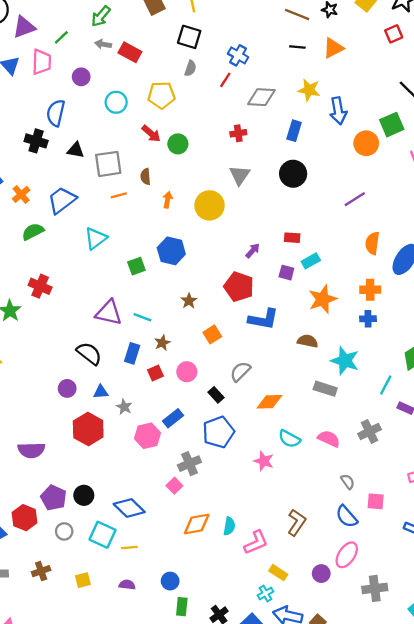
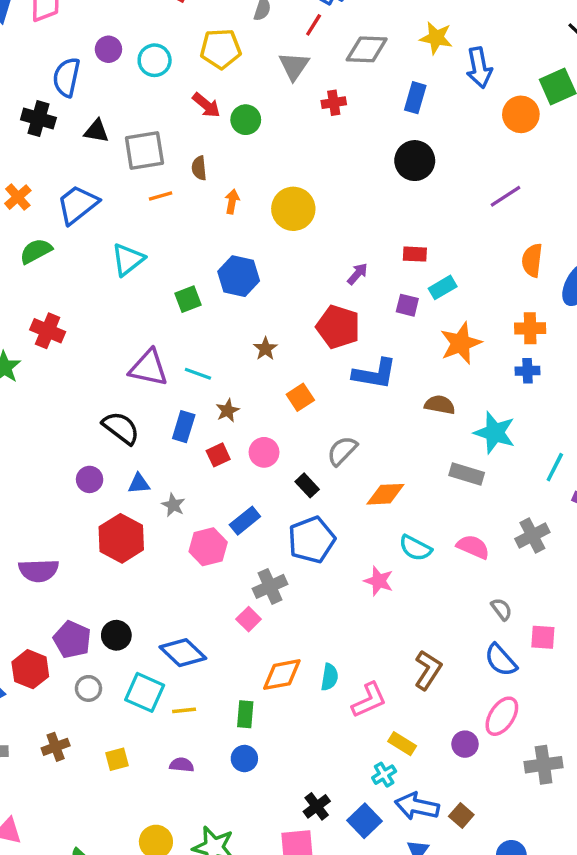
purple circle: (81, 77) -> (108, 49), moved
gray triangle: (240, 175) -> (294, 66), moved
green rectangle: (182, 607) -> (245, 714), moved

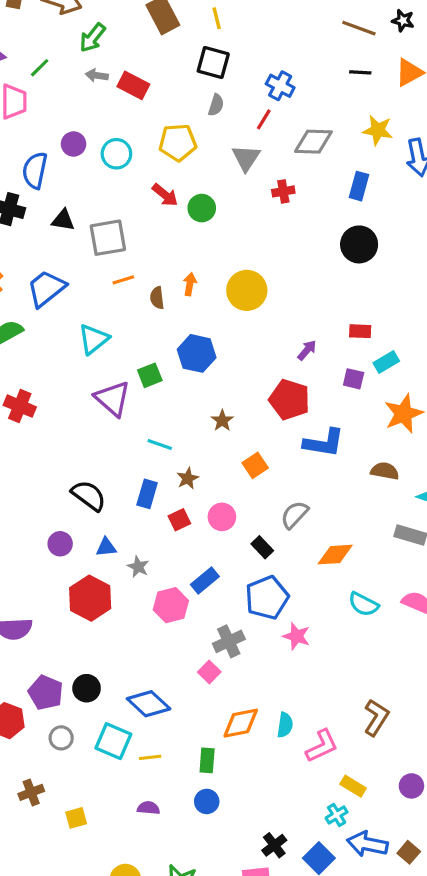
brown semicircle: (199, 168) -> (157, 298), moved
purple triangle: (149, 368) -> (113, 399), moved, turned 30
pink star: (379, 581) -> (297, 636), moved
yellow square: (117, 759) -> (76, 818), moved

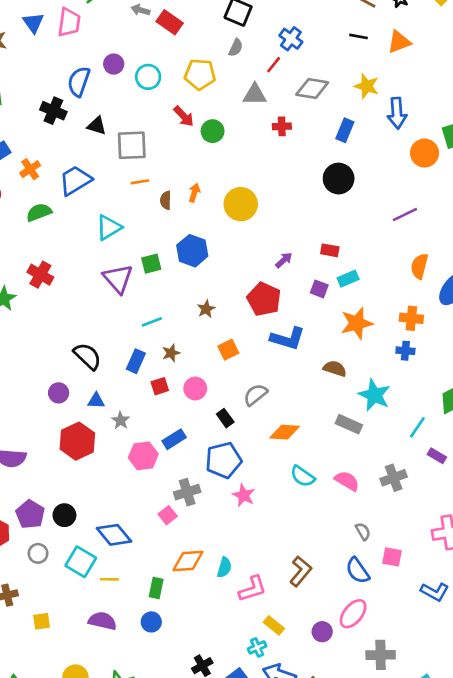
gray triangle: (246, 158) -> (255, 94), turned 50
cyan line: (160, 445) -> (152, 322), turned -48
purple semicircle: (148, 808) -> (102, 621), size x1.5

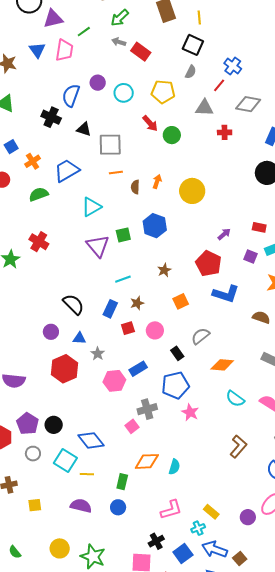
brown L-shape: (301, 571) -> (238, 446), moved
pink L-shape: (253, 589) -> (171, 510), moved

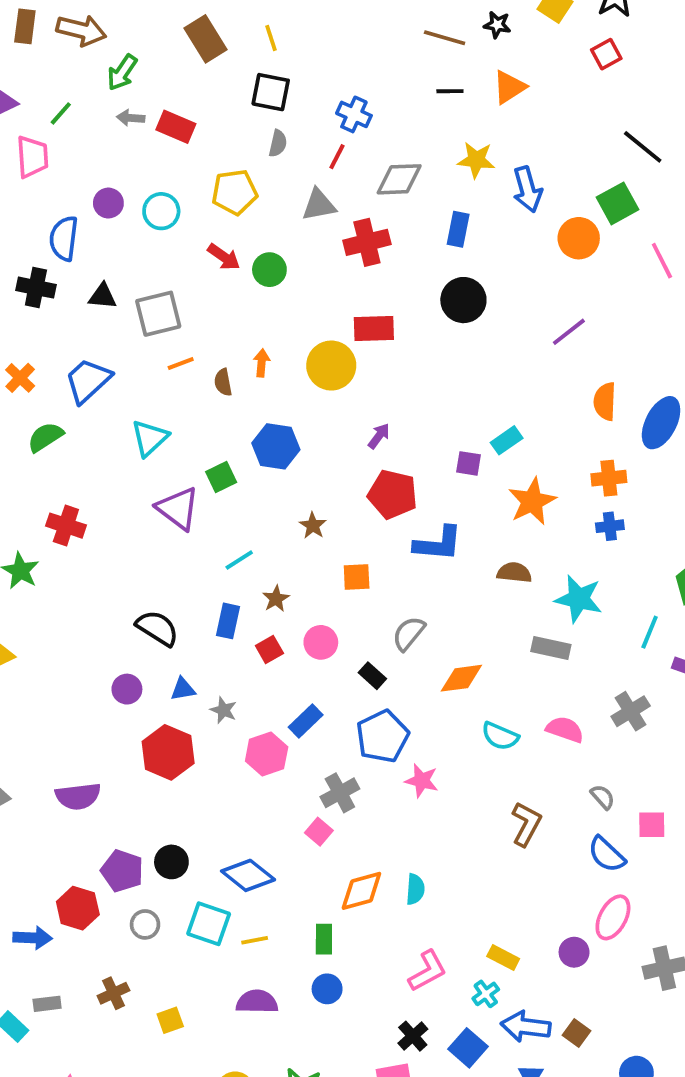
red cross: (225, 132) -> (367, 242), size x1.6
red rectangle: (259, 227) -> (374, 328), moved, size x1.5
purple arrow: (224, 234) -> (379, 436), moved
orange square: (181, 301) -> (357, 577), turned 35

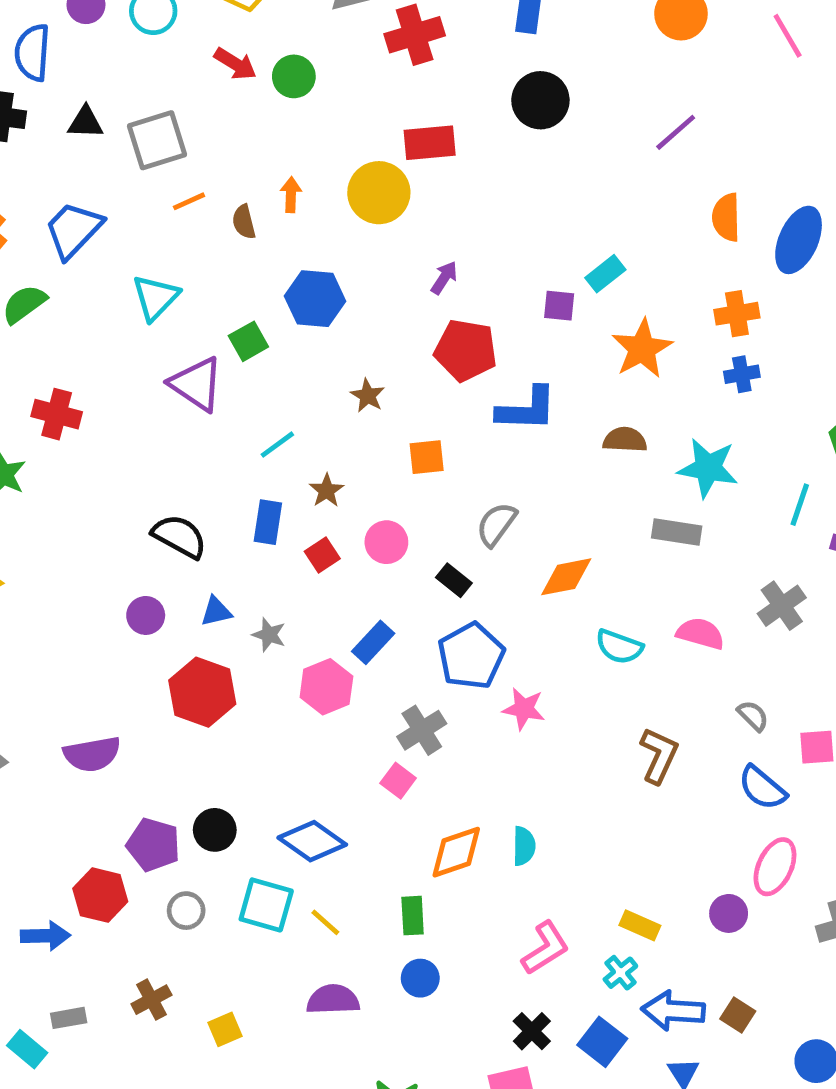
yellow line: (255, 940) -> (325, 922), turned 56

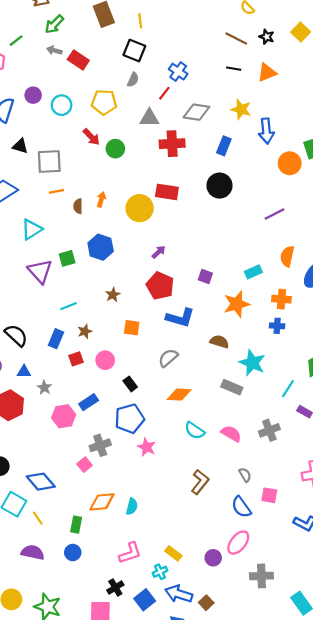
cyan rectangle: (605, 274) -> (253, 272), moved
gray semicircle: (496, 524) -> (168, 358), moved

